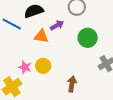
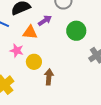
pink star: (25, 67) -> (17, 51), moved
brown arrow: (72, 84) -> (49, 77), moved

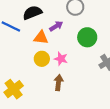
pink star: (17, 51) -> (61, 59), moved
yellow circle: (34, 62) -> (42, 59), moved

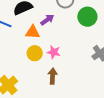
green circle: (87, 37) -> (87, 17), moved

